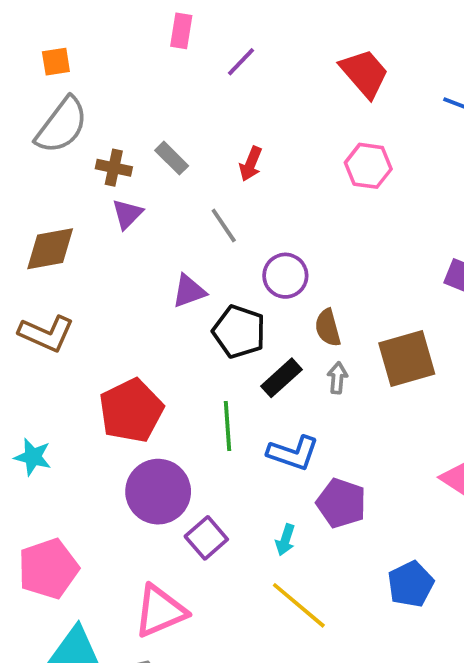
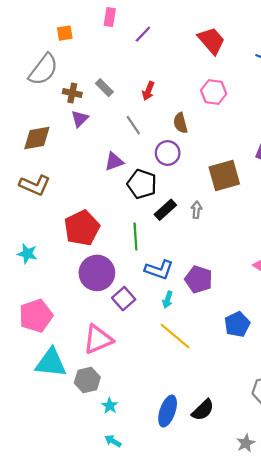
orange square: (56, 62) -> (65, 33), moved
brown semicircle: (328, 328) -> (180, 123), moved
brown square: (407, 359) -> (224, 175), moved
blue L-shape: (293, 453) -> (159, 270), moved

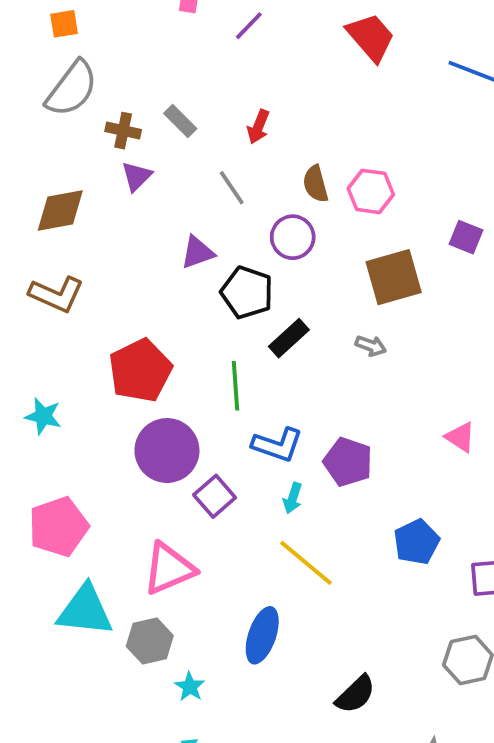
orange square: (65, 33) -> (64, 24), moved
pink hexagon: (214, 92) -> (371, 191), moved
gray arrow: (196, 210) -> (371, 346), moved, turned 105
blue ellipse: (168, 411) -> (262, 635), moved

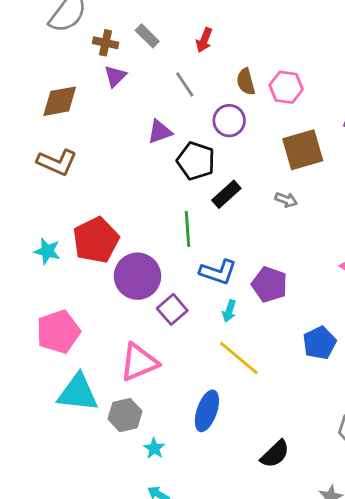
red pentagon: (140, 371) -> (96, 240), moved

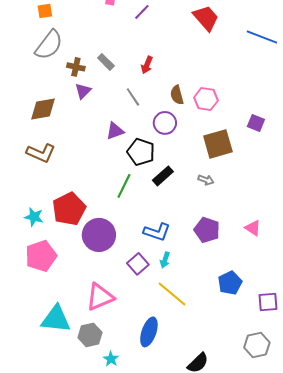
green line: (188, 229) -> (124, 186), moved, turned 30
purple pentagon: (269, 284) -> (207, 230), moved
purple square: (172, 309) -> (138, 264), moved
pink pentagon: (58, 332) -> (41, 256), moved

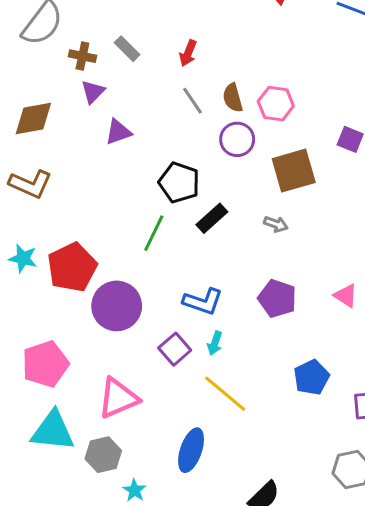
gray line: (133, 97) -> (193, 101), moved
purple circle: (165, 123) -> (237, 139), moved
purple triangle: (115, 131) -> (118, 132), moved
cyan star: (34, 217) -> (23, 258), moved
pink pentagon: (41, 256) -> (45, 364), moved

